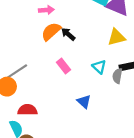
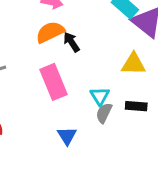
pink rectangle: (64, 66) -> (54, 82), size x1.6
gray semicircle: (117, 76) -> (104, 113), moved

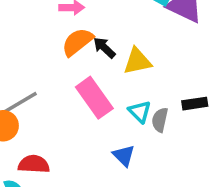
yellow triangle: (133, 64) -> (137, 61), moved
cyan triangle: (100, 96) -> (140, 112), moved

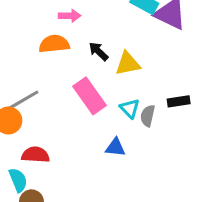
orange semicircle: (77, 42) -> (54, 44), moved, turned 32
blue triangle: (124, 156) -> (115, 147), turned -40

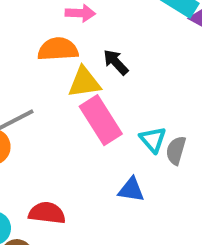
yellow triangle: (128, 64) -> (84, 82), moved
red semicircle: (35, 155) -> (47, 213), moved

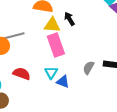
cyan triangle: (153, 140) -> (51, 73), moved
red semicircle: (47, 213) -> (22, 74), moved

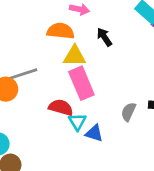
black arrow: (69, 19) -> (104, 37), moved
red semicircle: (22, 74) -> (61, 107), moved

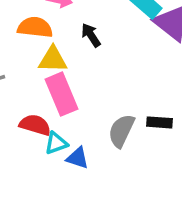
gray semicircle: (128, 112) -> (121, 131), size x1.4
cyan triangle: (77, 122) -> (56, 143), turned 42

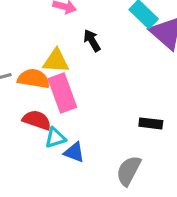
orange semicircle: (35, 27) -> (34, 79), moved
gray semicircle: (121, 131) -> (129, 171), moved

